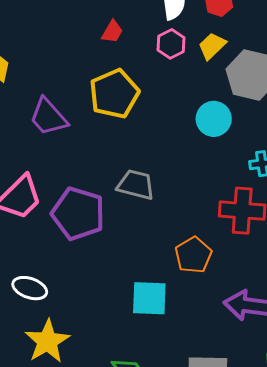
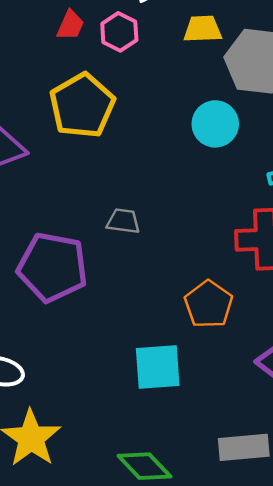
pink hexagon: (171, 44) -> (119, 32), moved
yellow trapezoid: (212, 46) -> (203, 29), turned 48
gray trapezoid: (136, 185) -> (123, 221), size x0.7

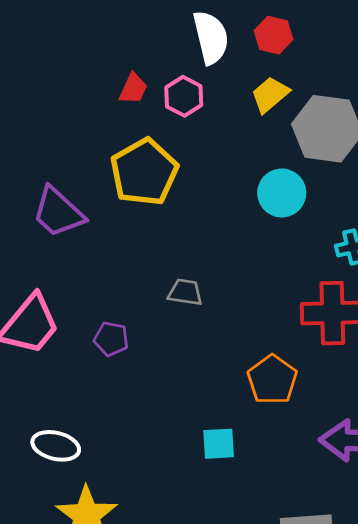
yellow trapezoid: (203, 29) -> (270, 95), turned -39
purple pentagon: (52, 267) -> (111, 339), size x0.5
cyan square: (158, 367) -> (219, 444), size x0.7

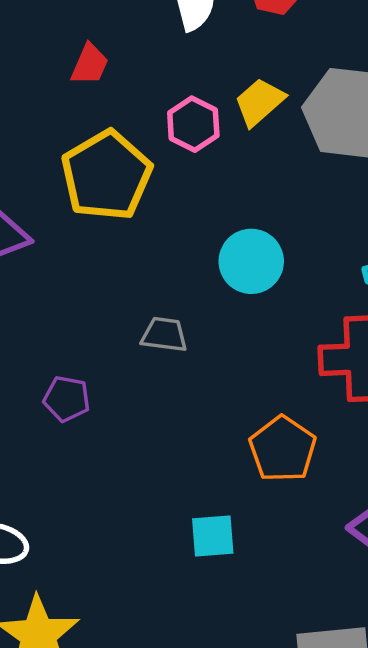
yellow trapezoid: (270, 95) -> (259, 102), moved
pink hexagon: (184, 96) -> (193, 124), moved
cyan circle: (282, 193) -> (251, 261), moved

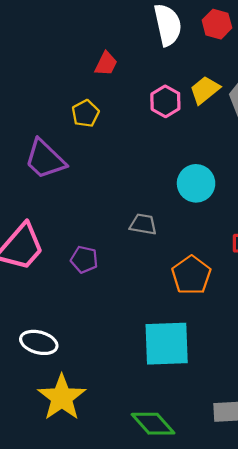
yellow pentagon: (106, 175) -> (85, 113), moved, size x0.5
orange pentagon: (283, 449) -> (191, 275), moved
cyan square: (213, 536) -> (167, 344), size x1.8

